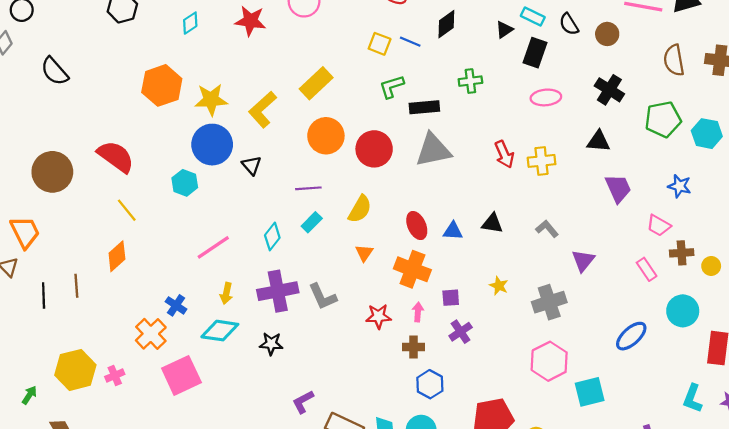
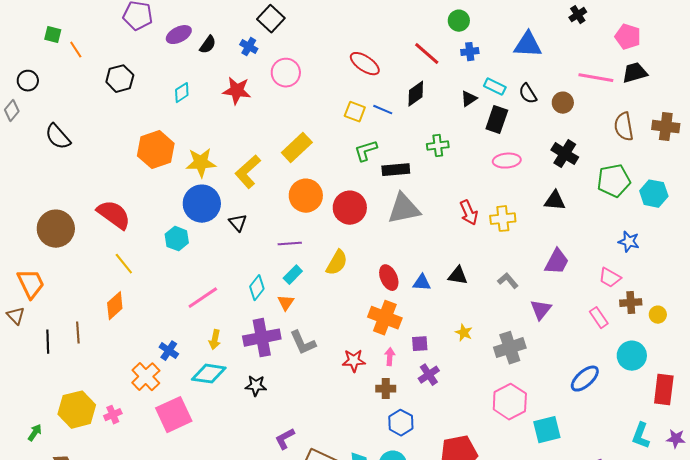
purple trapezoid: (618, 188) -> (557, 262), moved, turned 52
orange triangle: (364, 253) -> (286, 303), moved

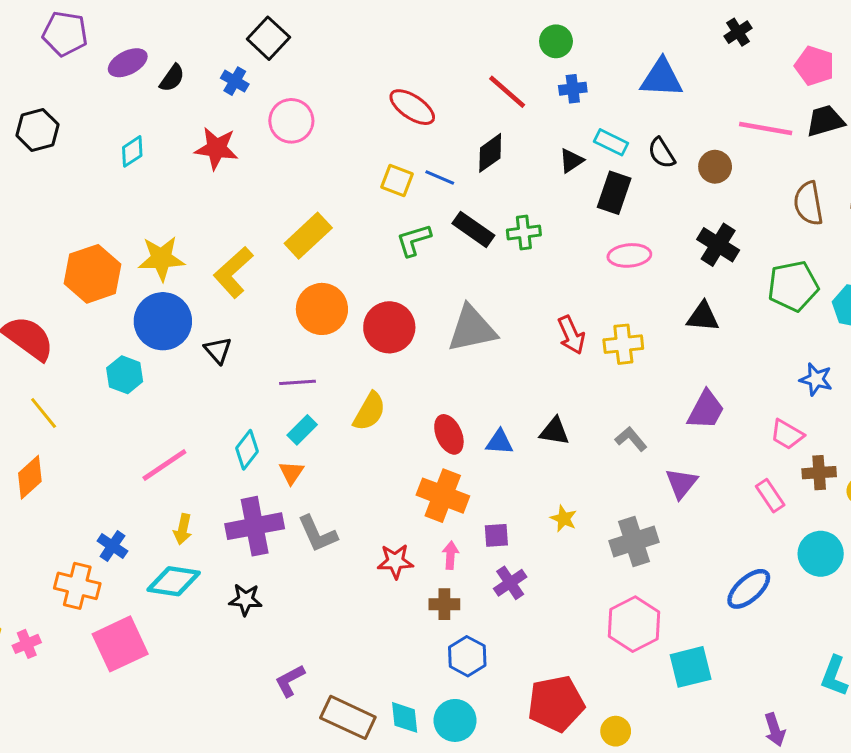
orange hexagon: (156, 150) -> (93, 274), moved
black rectangle: (396, 170) -> (473, 229), moved, turned 40
orange cross: (146, 377) -> (77, 586), turned -32

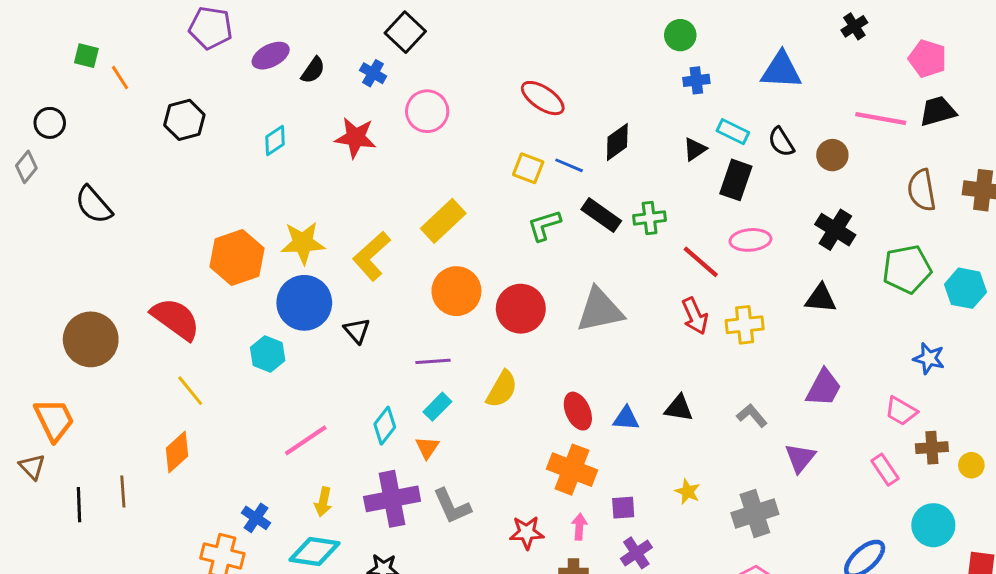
red line: (507, 92) -> (701, 262), moved

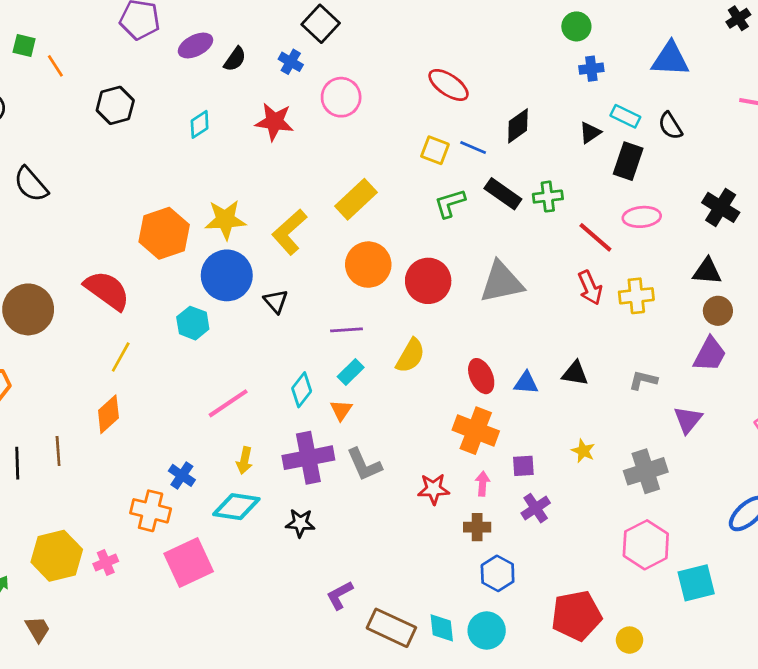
brown circle: (832, 155) -> (718, 311), moved
yellow line: (190, 391) -> (121, 357), turned 68
gray L-shape: (752, 415) -> (643, 380), turned -36

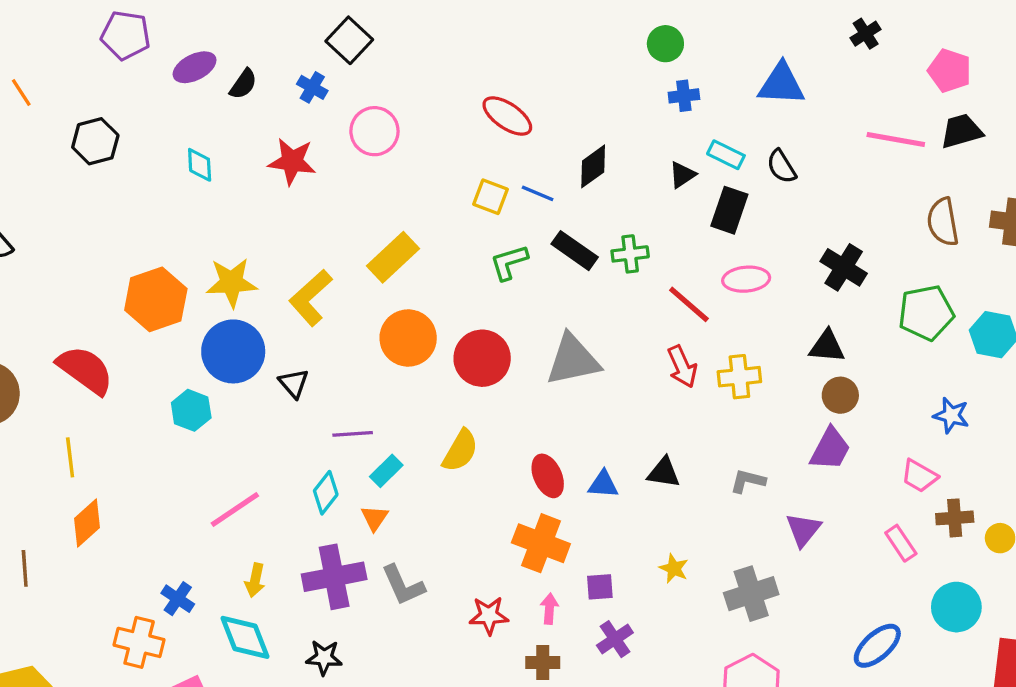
cyan diamond: (200, 124) -> (200, 165), turned -60
purple line: (346, 330) -> (353, 434), moved
yellow line: (121, 357) -> (70, 457), moved, turned -36
cyan diamond: (236, 507) -> (245, 637), turned 60

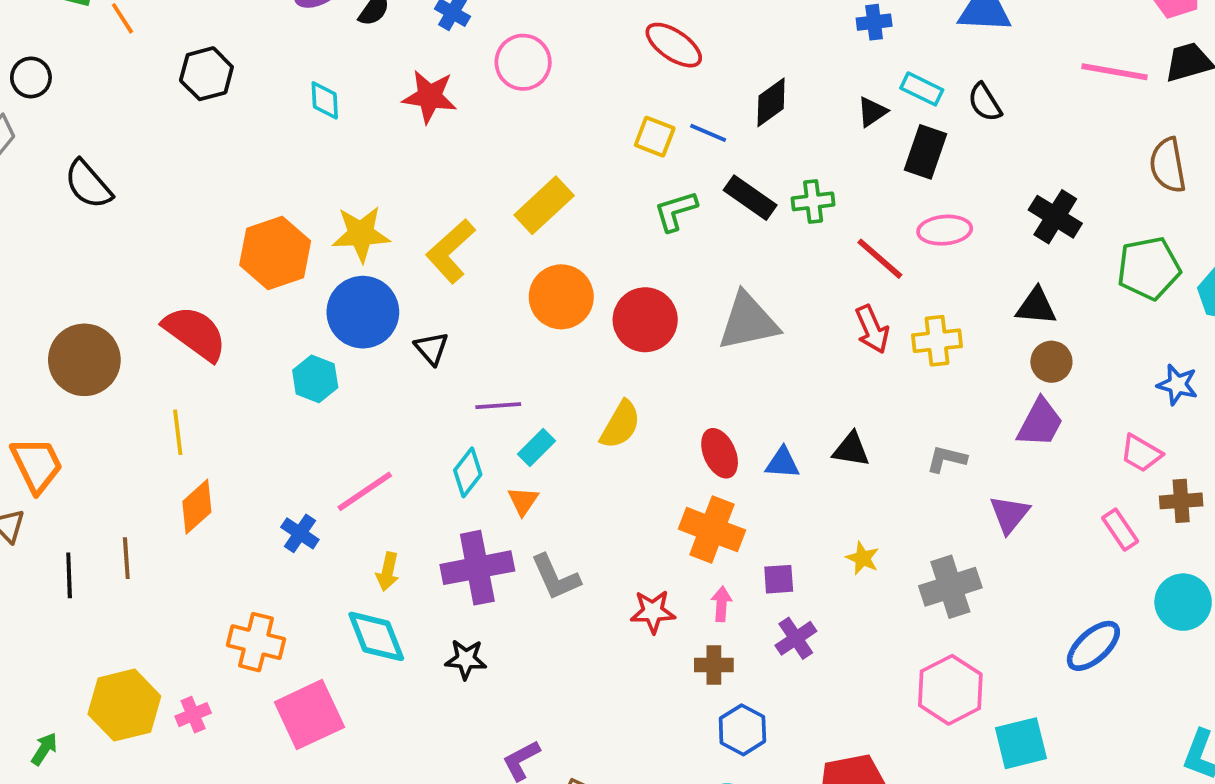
blue cross: (178, 599) -> (300, 533), moved

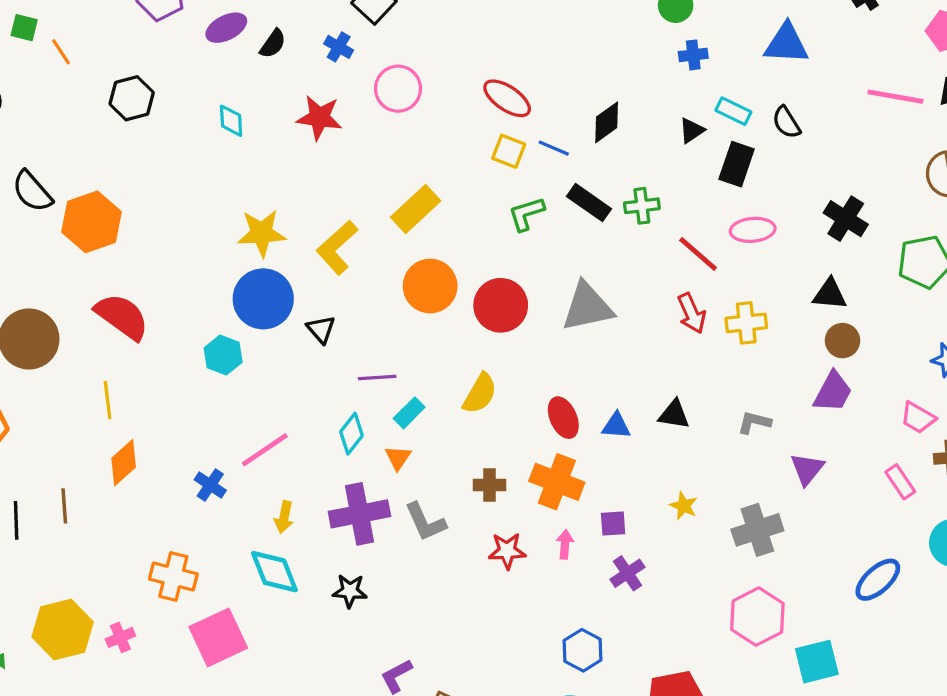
red ellipse: (674, 45) -> (507, 98), moved
orange hexagon: (275, 253) -> (92, 222), moved
brown cross: (714, 665) -> (489, 485), moved

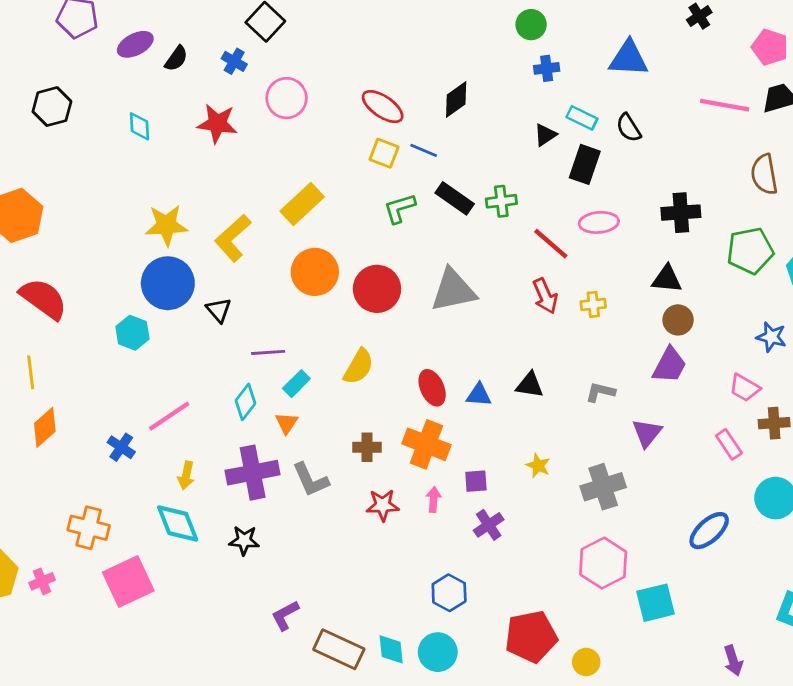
black diamond: (607, 122) -> (456, 99), moved
black cross: (846, 219) -> (681, 213), turned -36
yellow cross: (746, 323) -> (593, 304), size x0.7

